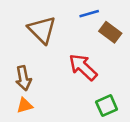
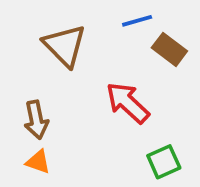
orange triangle: (25, 106) -> (38, 162), turned 35

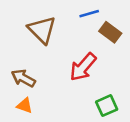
red arrow: (128, 103) -> (83, 67), turned -92
brown arrow: (36, 120) -> (23, 78), turned 130

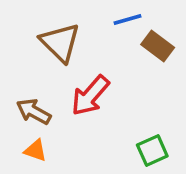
red arrow: (83, 67) -> (90, 96), moved

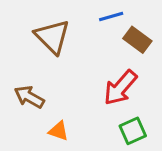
red arrow: (90, 96) -> (120, 88), moved
orange triangle: (35, 151) -> (59, 131), moved

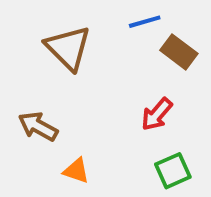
red arrow: (120, 88) -> (157, 114), size x0.7

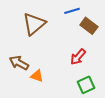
brown triangle: (68, 48) -> (34, 24), turned 35
orange triangle: (76, 171) -> (37, 76), moved

